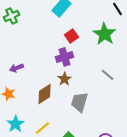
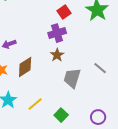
gray line: (108, 75) -> (100, 68), moved
brown diamond: (45, 94) -> (25, 67), moved

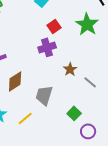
brown star: (57, 55) -> (70, 69), moved
gray trapezoid: (72, 78) -> (44, 95), moved
green square: (61, 115) -> (74, 113), moved

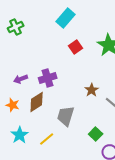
purple cross: (47, 47) -> (48, 78), moved

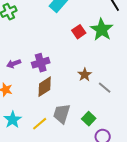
red square: (76, 47) -> (79, 32), moved
brown diamond: (37, 102) -> (45, 87), moved
gray trapezoid: (66, 116) -> (62, 114), moved

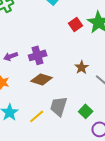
brown diamond: (45, 87) -> (42, 79), turned 50

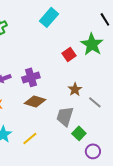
red square: (76, 24) -> (69, 54), moved
gray trapezoid: (59, 106) -> (65, 116), moved

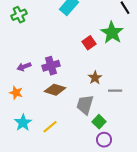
gray line: (95, 102) -> (115, 91), turned -40
purple circle: (93, 151) -> (104, 140), moved

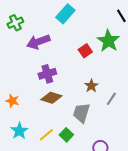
purple arrow: (24, 67) -> (38, 42), moved, size x1.6
gray line: (115, 91) -> (111, 99), turned -56
green square: (99, 122) -> (66, 135), moved

